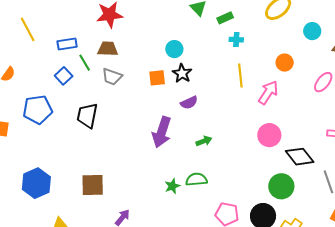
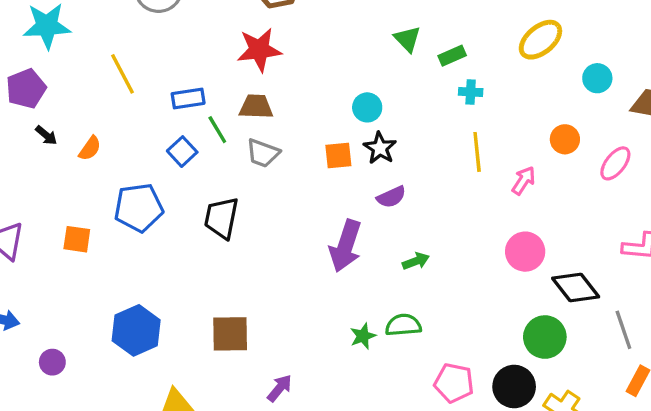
orange circle: (285, 63) -> (565, 139), moved
pink arrow: (268, 93) -> (524, 181), size x0.7

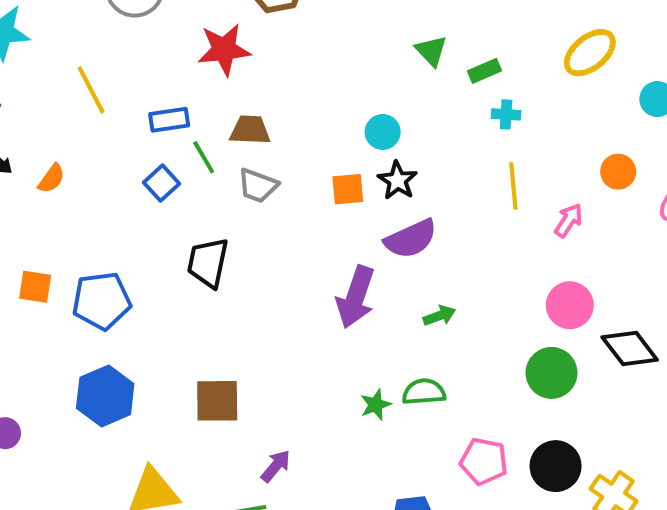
red star: (259, 50) -> (224, 50), moved
purple semicircle: (391, 197) -> (411, 239), size x1.5
blue pentagon: (139, 208) -> (101, 301), moved
green circle: (545, 337) -> (552, 373), moved

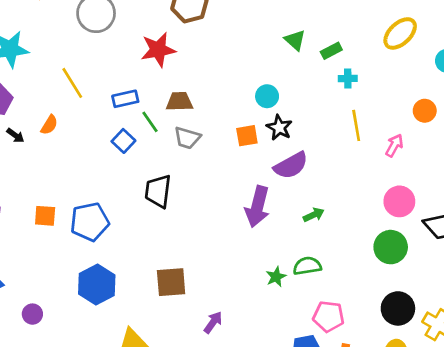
orange semicircle: (52, 179) -> (49, 125), moved
pink pentagon: (484, 461) -> (329, 316), moved

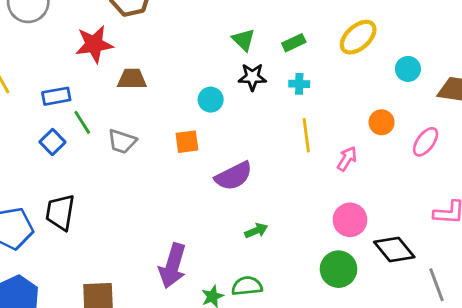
green rectangle: (331, 51) -> (294, 43), moved
brown trapezoid: (179, 102) -> (132, 79), moved
black star: (279, 128) -> (252, 77), moved, turned -30
black trapezoid: (158, 191) -> (60, 212), moved
purple arrow: (257, 207) -> (173, 266), moved

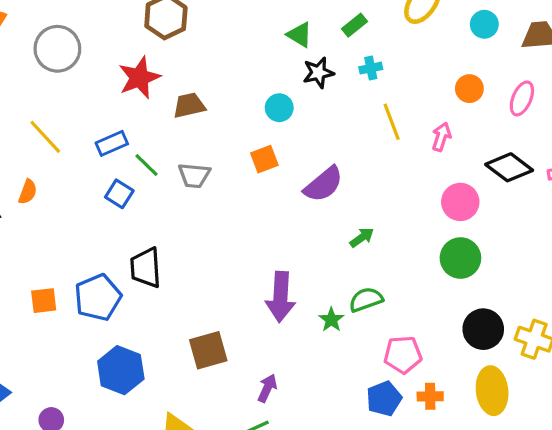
black diamond: (394, 250) -> (509, 167), moved

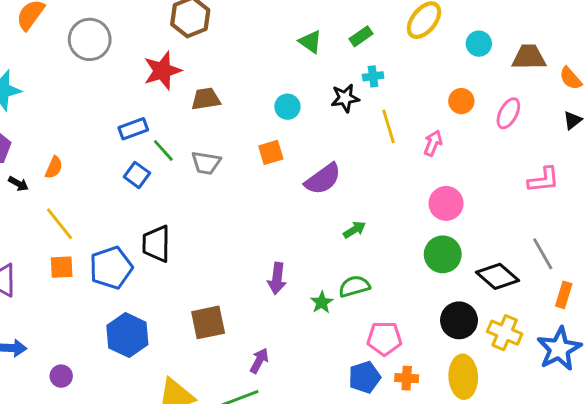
black star: (318, 73) -> (345, 98), moved
yellow line: (45, 137) -> (60, 224), moved
black diamond: (509, 167) -> (497, 276), moved
purple arrow: (281, 297) -> (277, 278), size x0.7

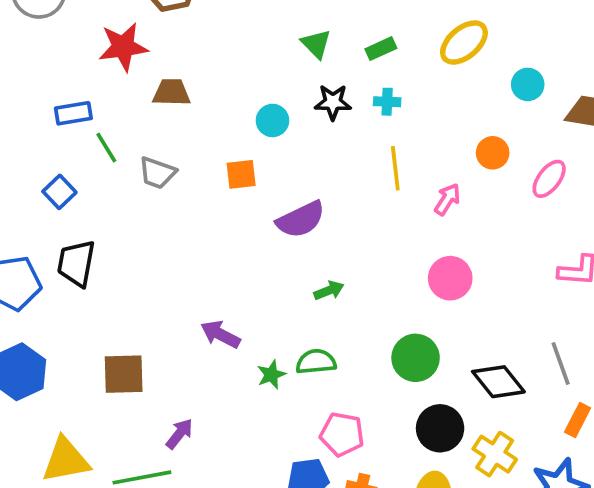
black star: (345, 98) -> (333, 102), moved
blue square: (137, 175) -> (59, 192), moved
green circle: (443, 254) -> (416, 358), moved
purple arrow: (277, 278) -> (220, 334), turned 100

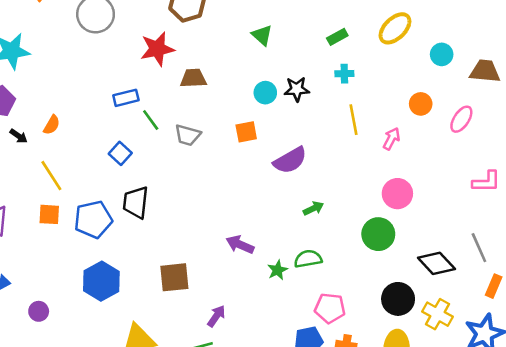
green triangle: (316, 44) -> (262, 35), moved
black star: (333, 102) -> (297, 89), moved
green circle: (416, 358) -> (378, 234), moved

